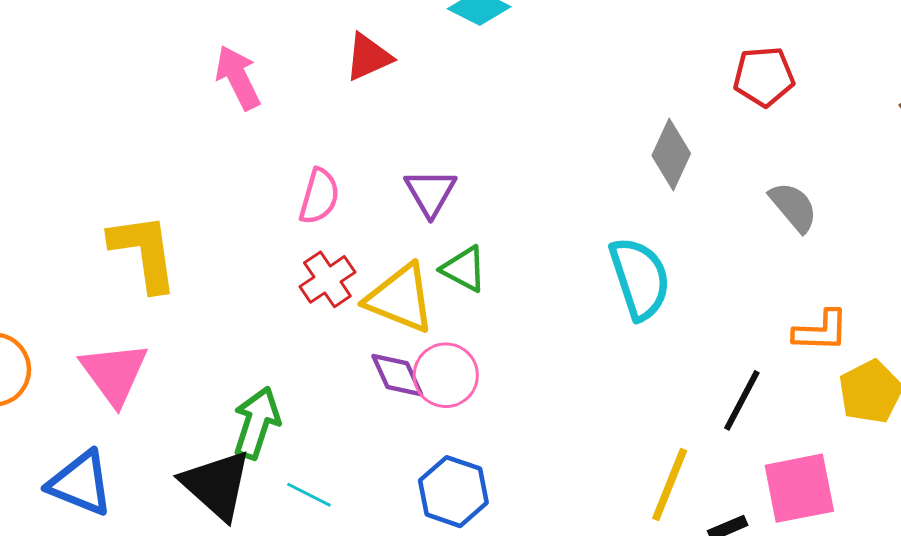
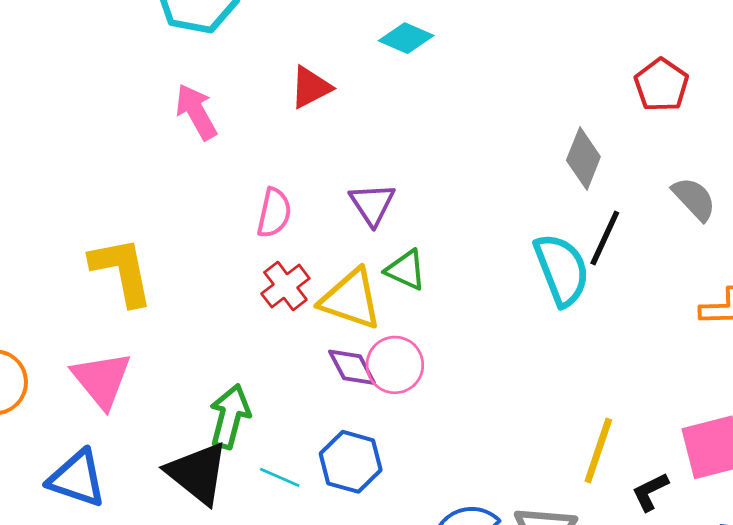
red pentagon: (764, 77) -> (661, 85), turned -30
black line: (742, 400) -> (605, 238), moved
blue hexagon: (453, 492) -> (351, 462), moved

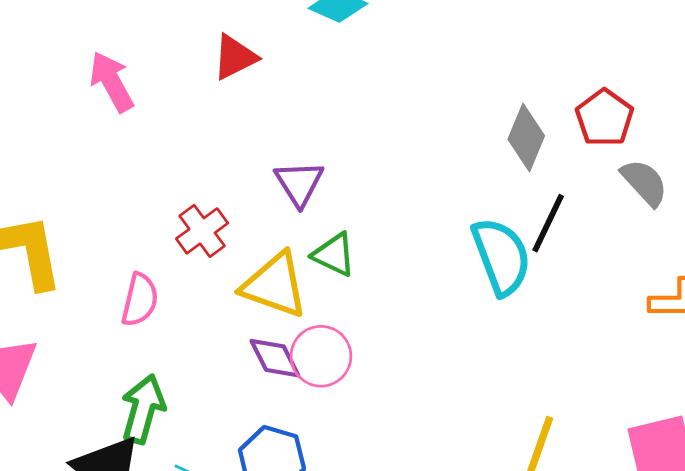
red pentagon: (661, 85) -> (605, 118), moved
pink semicircle: (274, 213) -> (140, 300), moved
red cross: (285, 286) -> (202, 231), moved

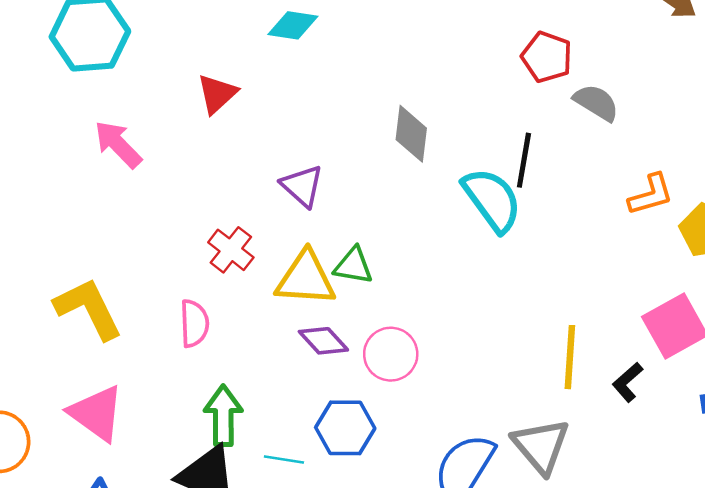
gray diamond: (526, 138) -> (411, 134), moved
green triangle: (334, 255) -> (353, 266), moved
pink circle: (321, 356) -> (391, 354), moved

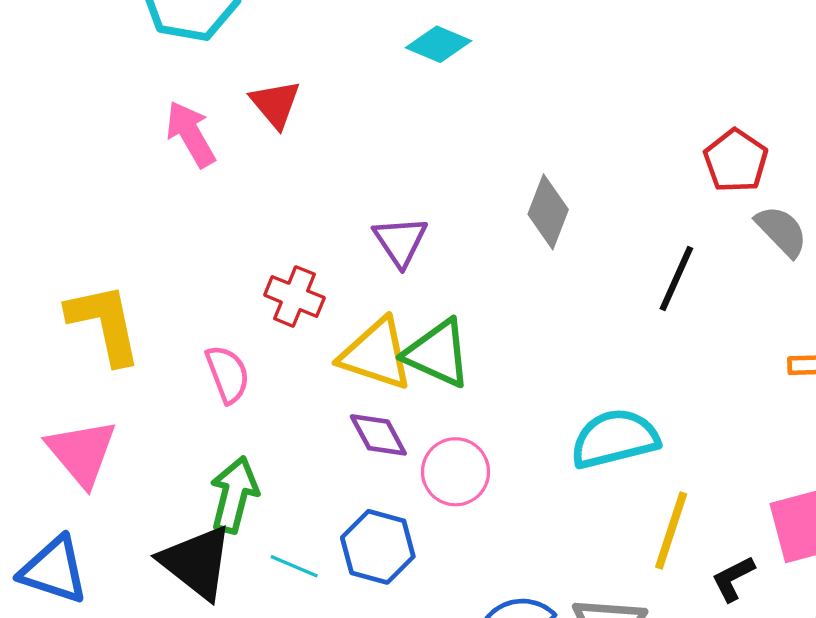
red triangle: (217, 94) -> (275, 104), moved, turned -42
cyan semicircle: (492, 200) -> (615, 439), moved, turned -82
red cross: (231, 250) -> (294, 296), turned -30
green triangle: (353, 266) -> (438, 353), size x1.4
pink semicircle: (194, 323) -> (228, 374), turned -33

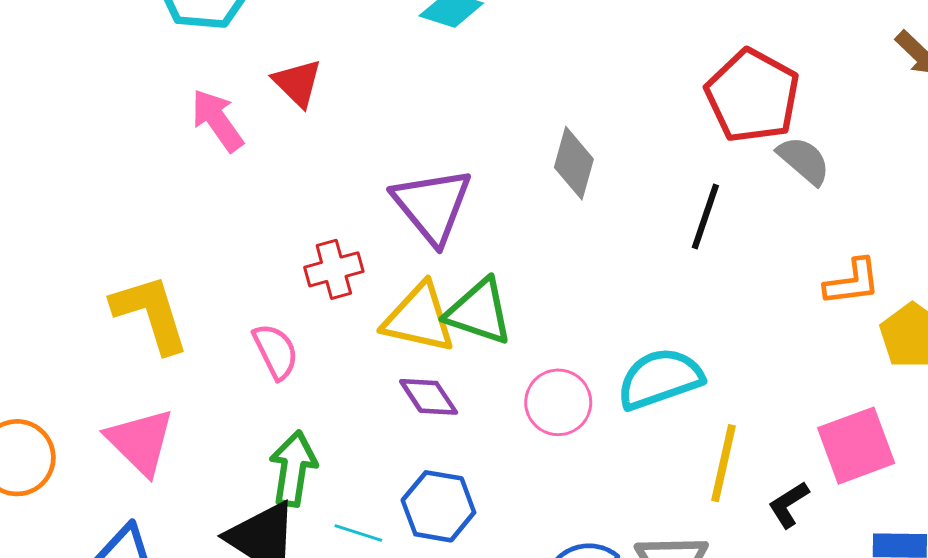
red pentagon: (736, 161) -> (753, 96), size x1.5
purple triangle: (400, 241) -> (432, 206), size x1.5
red cross: (294, 296) -> (334, 269), turned -32
pink circle: (456, 472) -> (558, 402), moved

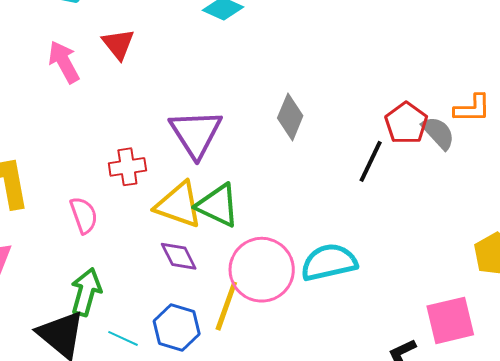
red pentagon: (753, 96) -> (406, 123), moved, size x0.7
orange L-shape: (852, 282) -> (472, 109), moved
pink circle: (558, 402) -> (262, 270), size x1.5
yellow line: (724, 463) -> (226, 306), moved

